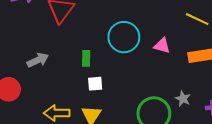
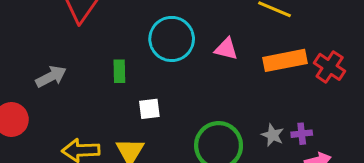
white square: (95, 84) -> (149, 109), moved
gray star: (183, 99) -> (273, 135), moved

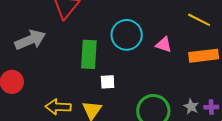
green rectangle: (119, 71) -> (89, 54), size x1.8
gray arrow: (51, 77) -> (30, 40), moved, size x1.4

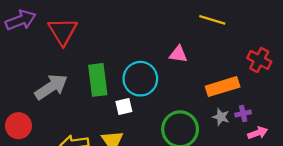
cyan circle: (127, 35) -> (140, 79), moved
gray arrow: (30, 40) -> (51, 87), moved
orange rectangle: (204, 56) -> (223, 87), moved

